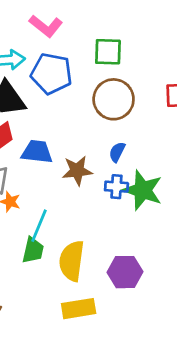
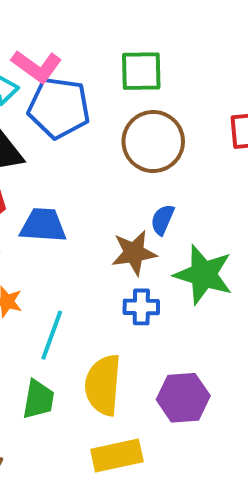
pink L-shape: (46, 26) -> (37, 66), moved
brown star: (77, 171) -> (134, 253), moved
blue cross: (116, 187) -> (141, 307), moved
green trapezoid: (33, 250) -> (38, 399), moved

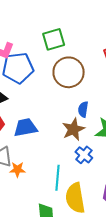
blue cross: (141, 307) -> (84, 155), turned -36
cyan line: (52, 335) -> (57, 178), moved

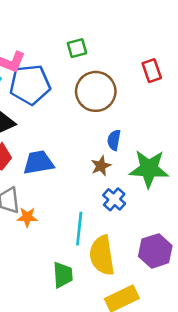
green square: (54, 39) -> (77, 48), size x0.7
brown star: (73, 129) -> (101, 166), size x0.7

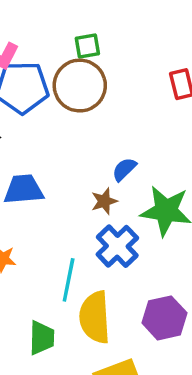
brown circle: (96, 91) -> (80, 86), moved
blue semicircle: (114, 140) -> (124, 169), turned 30
blue cross: (114, 199) -> (117, 246), size x1.4

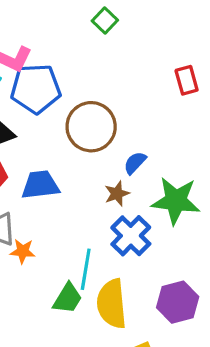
green square: (87, 46) -> (105, 20), moved, turned -35
brown circle: (80, 86) -> (91, 127), moved
green trapezoid: (42, 338) -> (68, 298), moved, turned 32

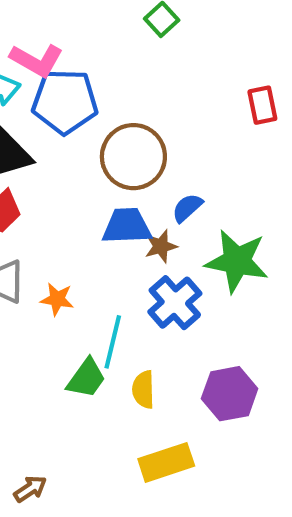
blue trapezoid: (40, 185) -> (127, 226), moved
orange star: (23, 251) -> (57, 299), moved
yellow semicircle: (112, 304) -> (143, 389), size x0.6

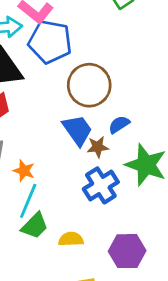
blue trapezoid: (127, 226) -> (77, 130), turned 48
cyan line: (113, 342) -> (28, 201), moved
yellow semicircle: (143, 389) -> (71, 239), turned 80

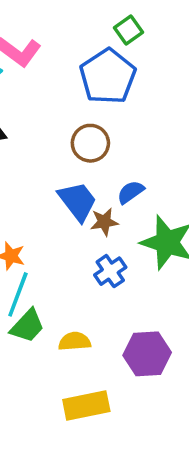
blue pentagon: (50, 42) -> (108, 76), moved, turned 30
brown circle: (89, 85) -> (90, 143), size x0.7
blue cross: (101, 185) -> (110, 271), size x0.7

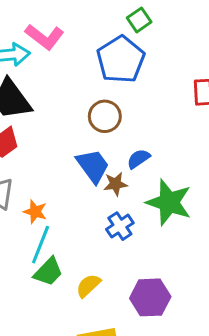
yellow semicircle: (75, 341) -> (88, 286), turned -40

